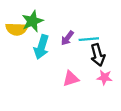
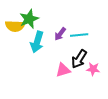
black arrow: (98, 55) -> (79, 59), moved, turned 48

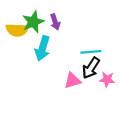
purple arrow: (60, 34) -> (55, 22), moved, turned -56
cyan line: (79, 35) -> (91, 52), moved

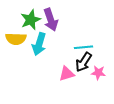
purple arrow: (55, 22) -> (51, 20), size x1.5
yellow semicircle: (17, 30) -> (16, 39), moved

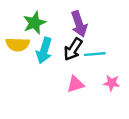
purple arrow: (51, 20) -> (79, 24), moved
black arrow: (84, 62) -> (73, 49), moved

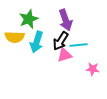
pink triangle: (75, 84) -> (65, 55), moved

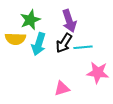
pink triangle: (65, 55) -> (62, 88), moved
pink star: (93, 69) -> (98, 73), size x1.5

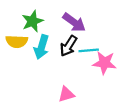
purple arrow: (69, 21) -> (74, 22), turned -35
pink star: (98, 73) -> (104, 63), moved

